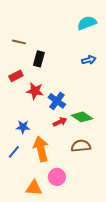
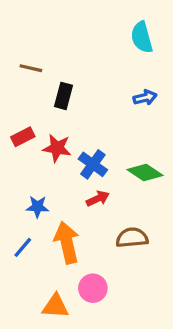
cyan semicircle: (87, 23) -> (142, 37), turned -84
red rectangle: (16, 76) -> (23, 137), moved
green diamond: (82, 117) -> (145, 173), moved

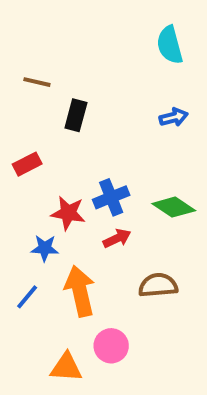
red star: (57, 148) -> (68, 213), moved
blue cross: (93, 164) -> (111, 197), turned 32

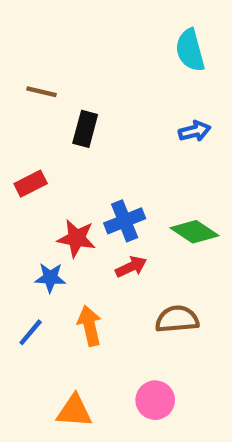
orange arrow: (80, 291) -> (90, 326), size x0.7
pink circle: (111, 346) -> (155, 400), moved

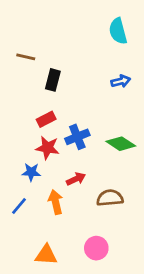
red rectangle: (31, 184) -> (46, 119), moved
red arrow: (131, 267) -> (76, 179), moved

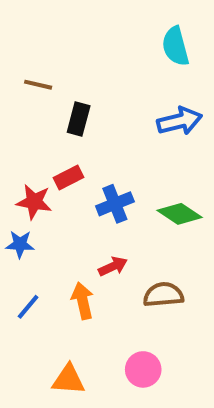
blue arrow: (121, 81) -> (180, 121), size x1.5
red star: (47, 148) -> (34, 202), moved
blue star: (31, 172) -> (20, 244), moved

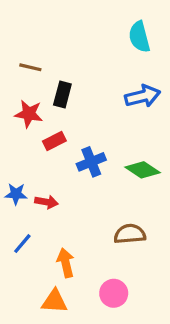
red star: (34, 202) -> (29, 114), moved
red arrow: (113, 266) -> (46, 202), moved, turned 35
orange arrow: (83, 301) -> (66, 263), moved

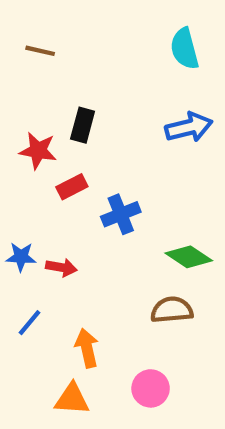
brown line: (30, 67) -> (40, 51), moved
green diamond: (143, 170) -> (189, 257), moved

